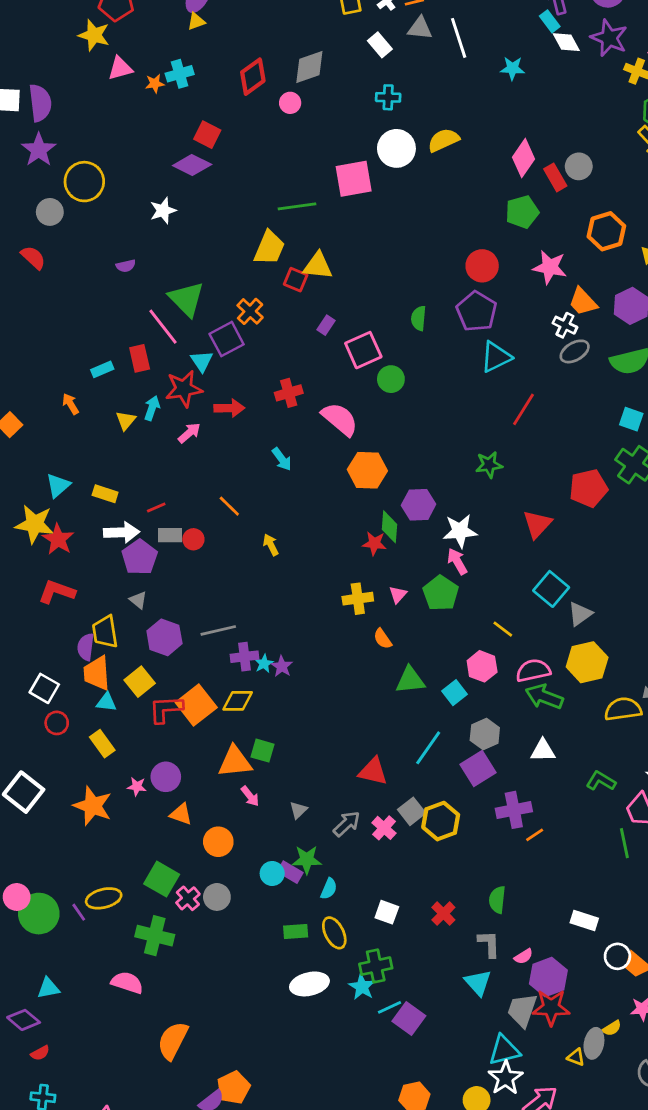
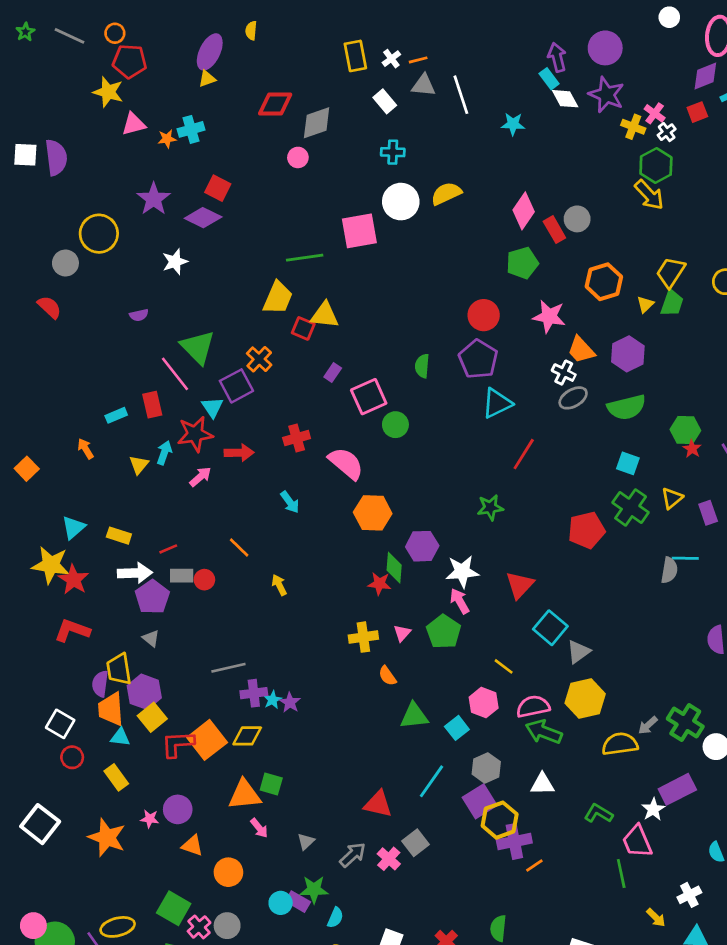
red diamond: (253, 77) -> (275, 104), moved, turned 36
purple star: (39, 150) -> (154, 199), moved
red triangle: (537, 524) -> (520, 585), moved
purple hexagon: (164, 637) -> (144, 692), moved
yellow hexagon: (441, 821) -> (500, 820), moved

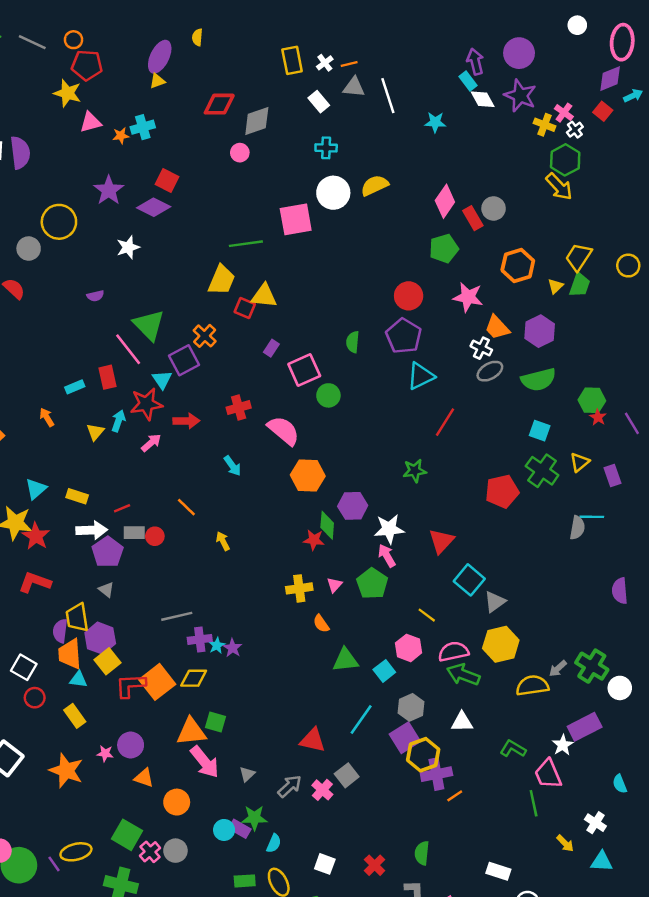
red square: (697, 112) -> (603, 111), turned -30
pink arrow: (259, 828) -> (205, 762), size x1.8
white cross: (689, 895) -> (595, 823), turned -30

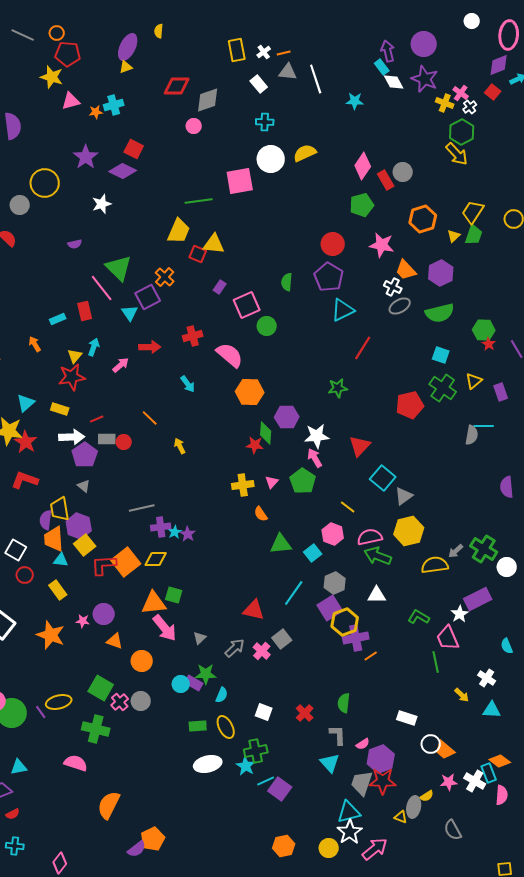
red star: (146, 404) -> (72, 377), moved

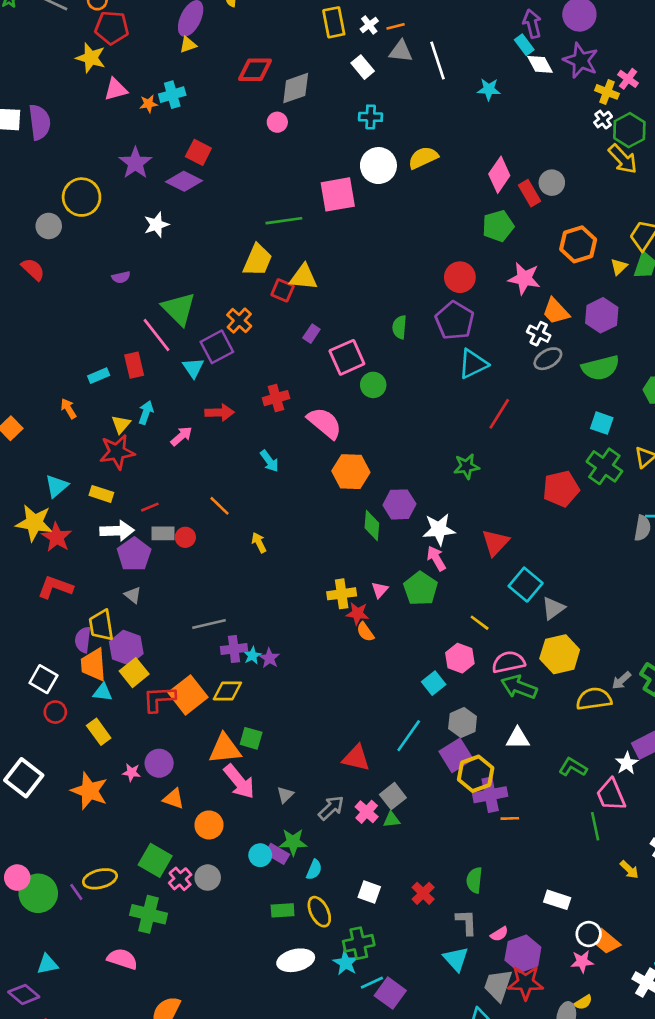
white cross: (470, 107) -> (603, 120), moved
red star: (255, 445) -> (357, 613), moved
green triangle: (281, 544) -> (392, 820), moved, size x0.6
orange line: (371, 656) -> (510, 818), turned 32
pink star: (449, 782) -> (582, 962), moved

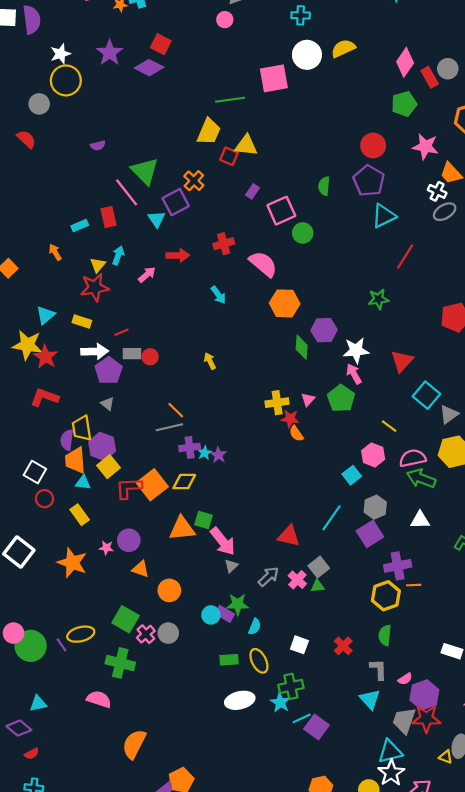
white star: (156, 225) -> (60, 54), moved
orange line: (219, 506) -> (176, 410), moved
yellow hexagon: (476, 774) -> (386, 596), moved
pink arrow: (239, 782) -> (223, 541), moved

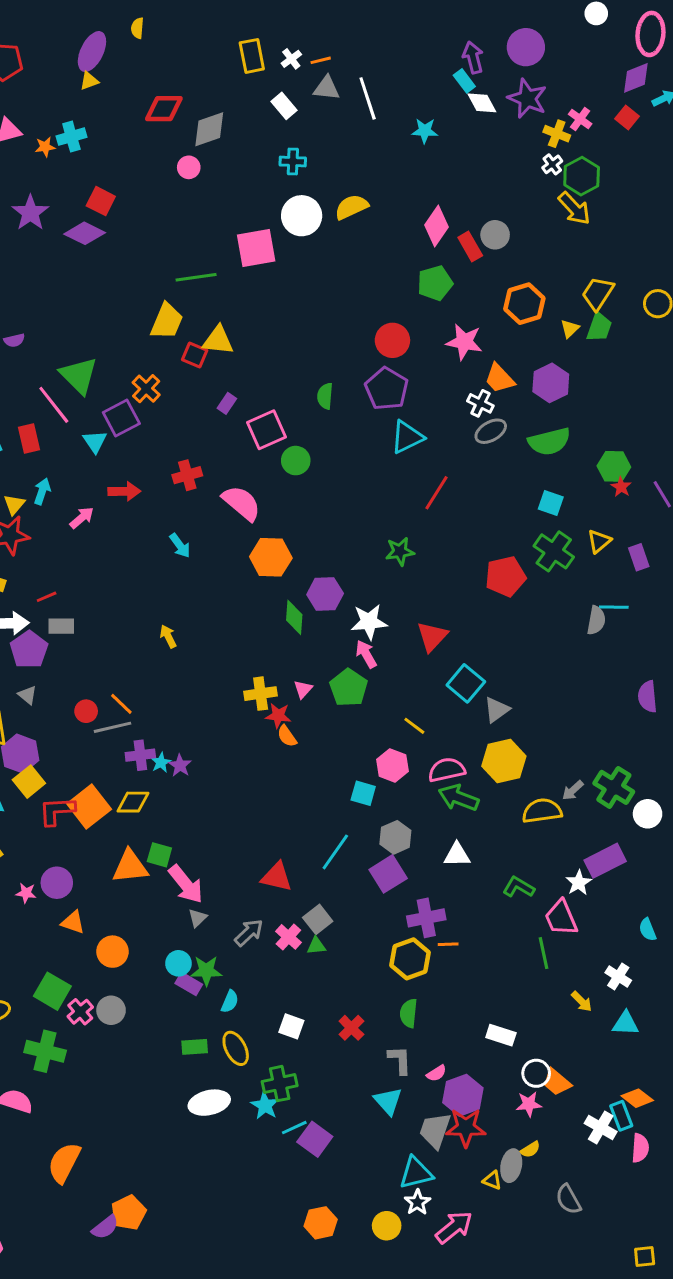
red circle: (150, 357) -> (86, 711), moved
cyan square: (352, 475) -> (363, 793), turned -36
cyan circle: (211, 615) -> (178, 963), moved
white star: (391, 773) -> (417, 1202), size x0.7

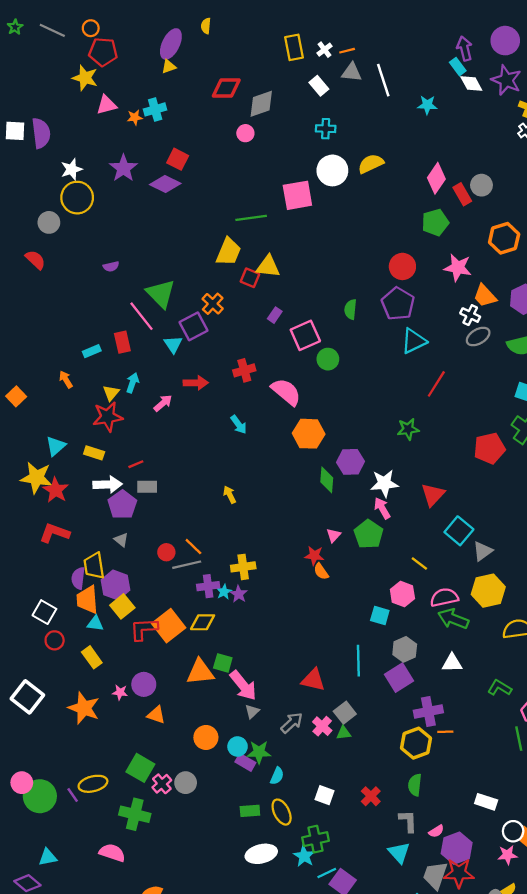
yellow cross: (261, 694) -> (243, 567), moved
cyan line: (335, 852) -> (358, 661), turned -36
orange circle: (112, 952) -> (206, 737), moved

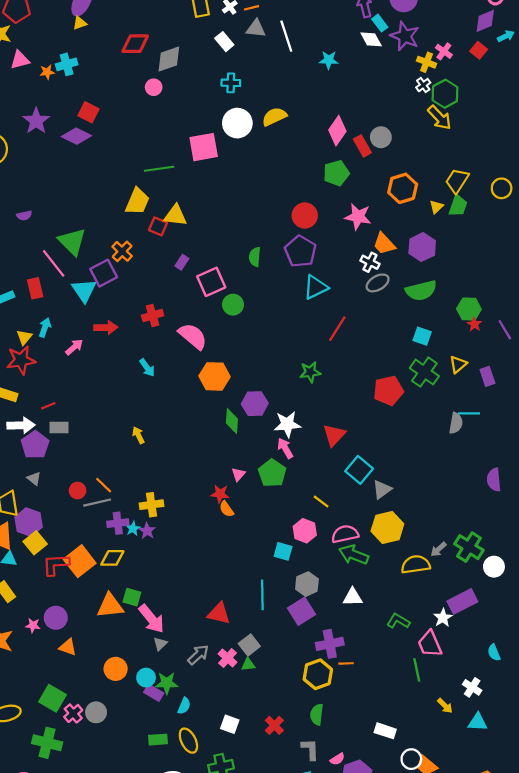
cyan rectangle: (458, 67) -> (380, 23), moved
cyan triangle: (173, 344) -> (84, 291), size x1.4

